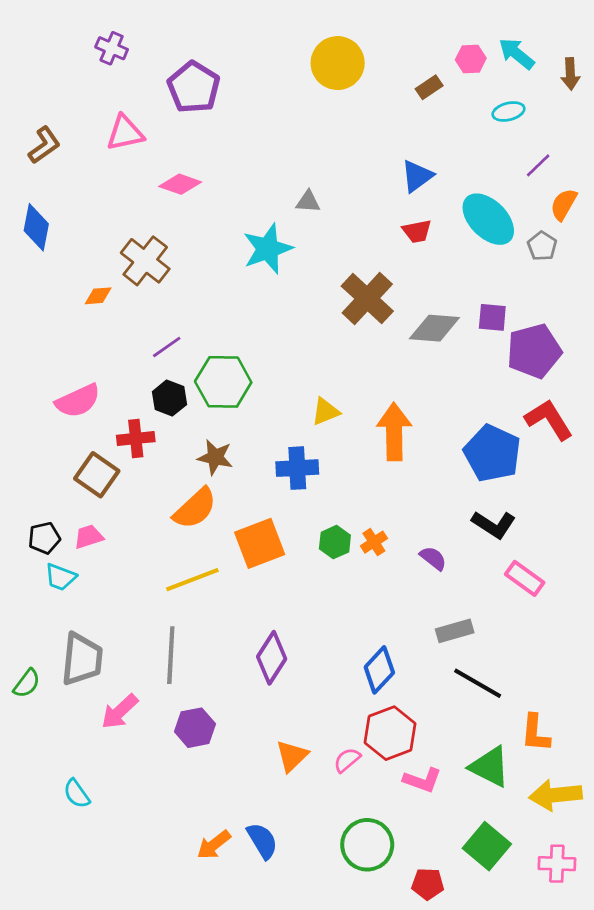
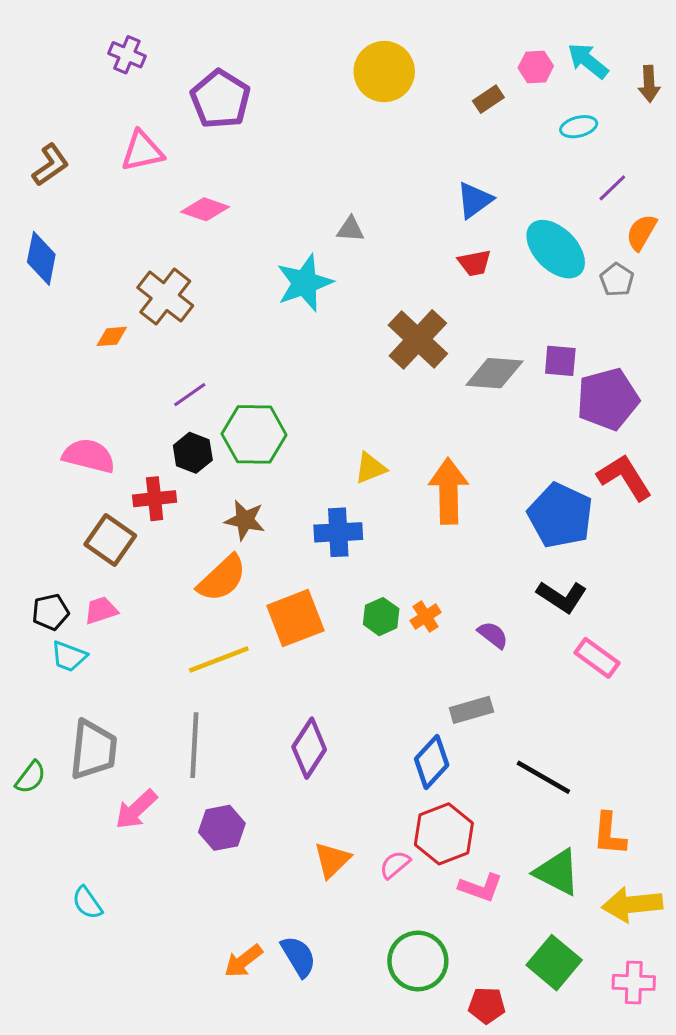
pink semicircle: (78, 401) -> (89, 456), turned -141
gray rectangle: (455, 631) -> (471, 710), moved

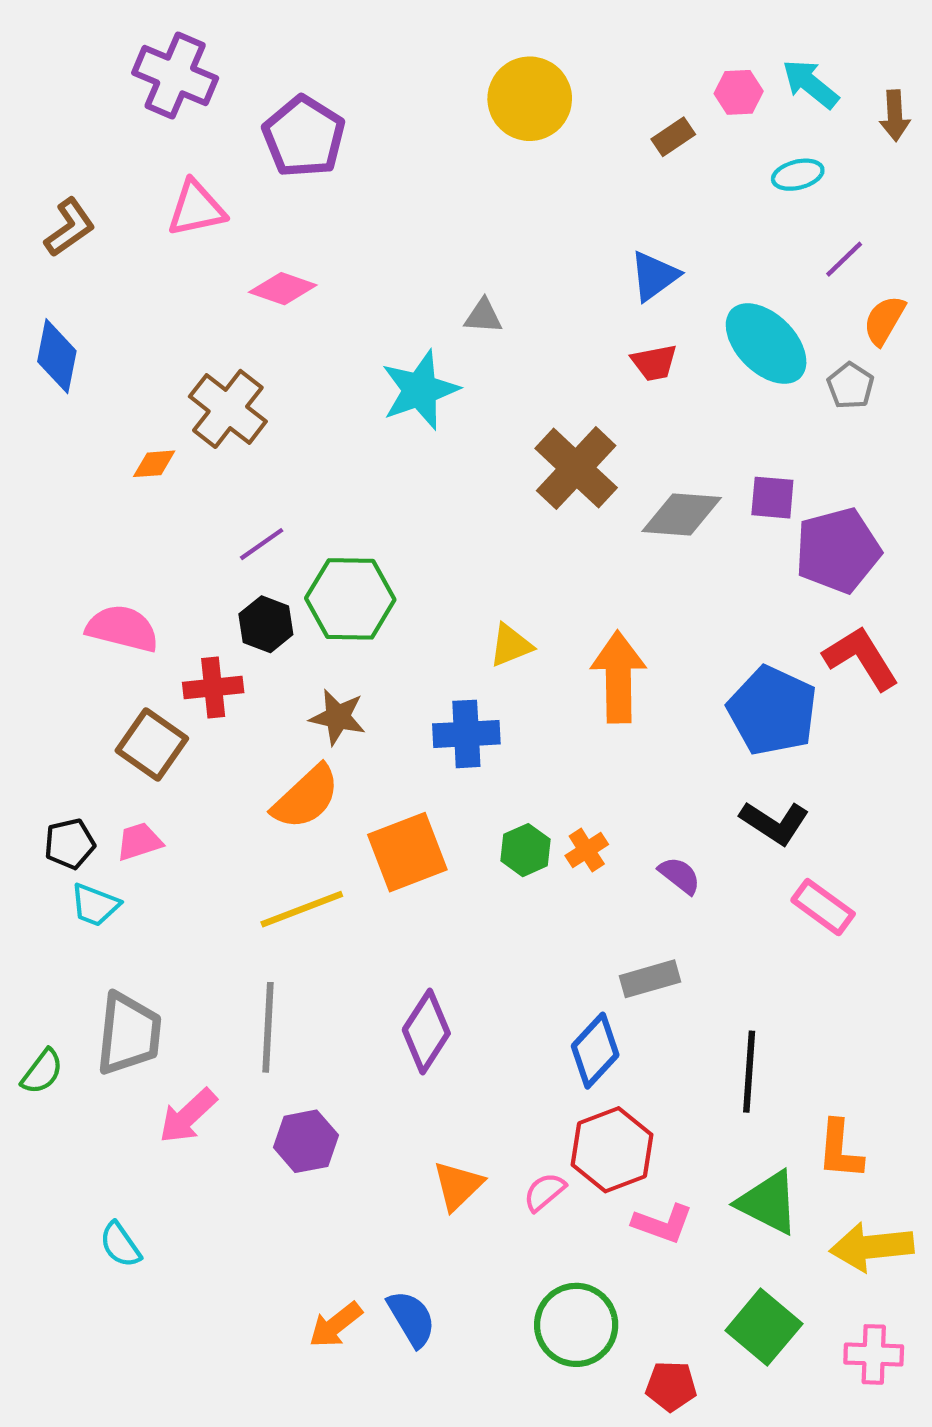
purple cross: (127, 55) -> (175, 75), size x1.6
black line: (543, 777) -> (749, 1072), turned 64

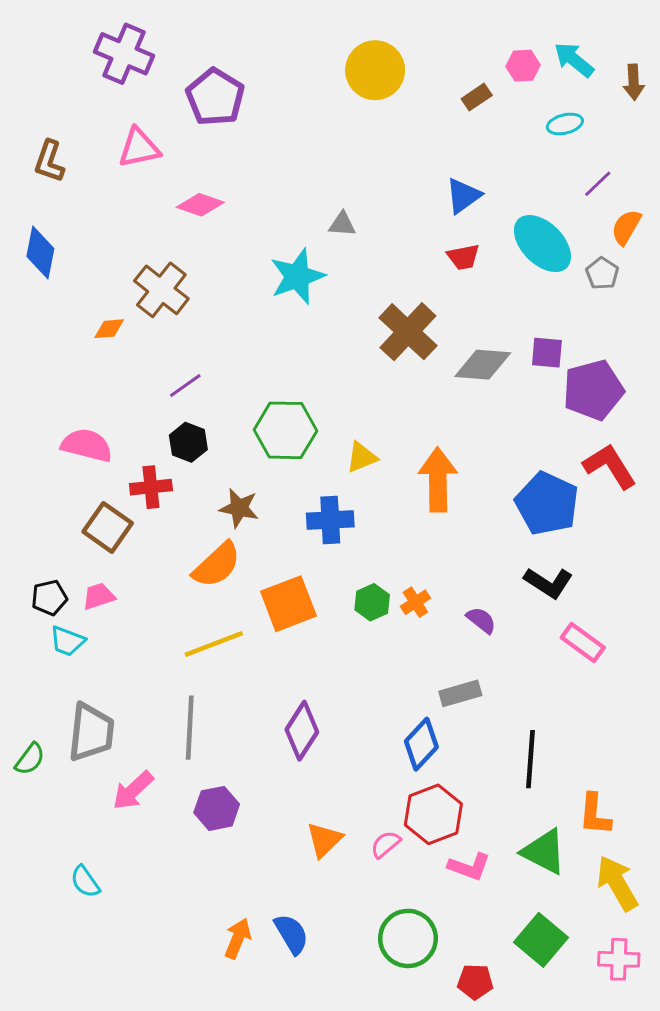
brown L-shape: (70, 227) -> (49, 161), turned 144
green hexagon: (350, 599) -> (285, 430), moved
yellow arrow: (872, 1247) -> (617, 883), turned 66
orange arrow: (336, 1325) -> (238, 938), turned 150

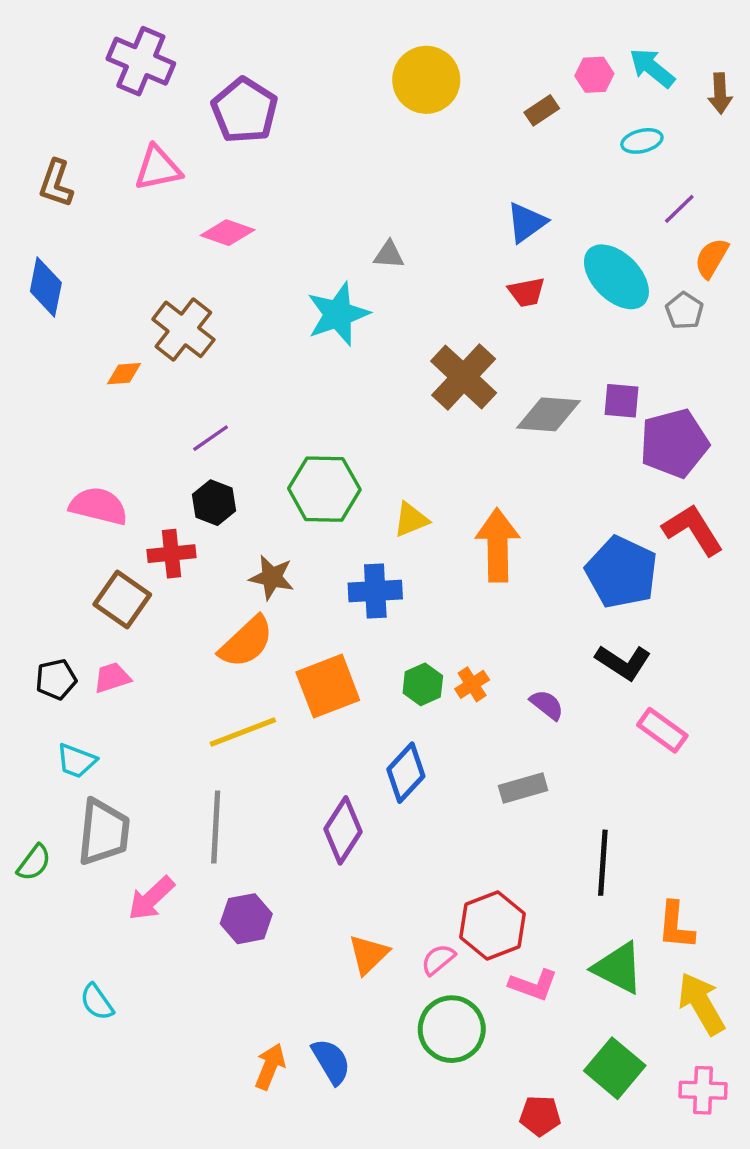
cyan trapezoid: (67, 641) -> (76, 761), moved
blue diamond: (421, 744) -> (406, 773), moved
green circle: (408, 938) -> (452, 1029), moved

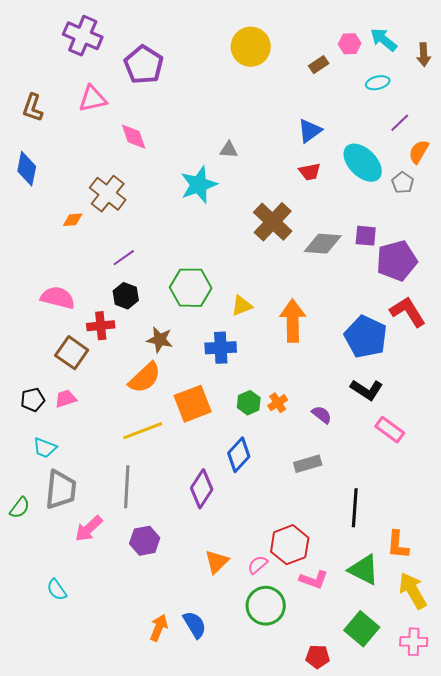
pink diamond: (228, 233) -> (134, 137), turned 52

